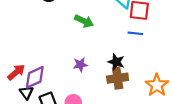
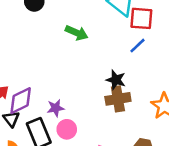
blue line: (135, 33) -> (137, 46), turned -48
purple star: (80, 65) -> (56, 108), moved

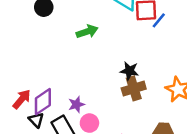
green arrow: (77, 33) -> (87, 32), turned -35
blue line: (137, 46) -> (159, 20), moved

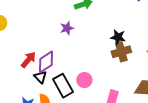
purple star: (76, 104) -> (67, 28), moved

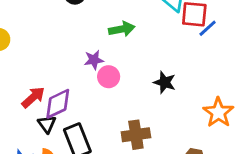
brown cross: (121, 52) -> (136, 135), moved
pink circle: (84, 80) -> (109, 77), moved

